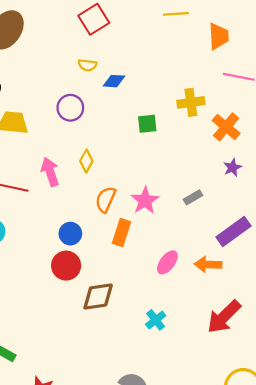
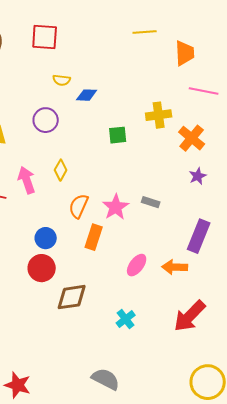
red square: (94, 19) -> (45, 37), moved, turned 36
gray rectangle: (193, 197) -> (151, 202), moved, turned 48
purple rectangle: (234, 231) -> (199, 236), turned -32

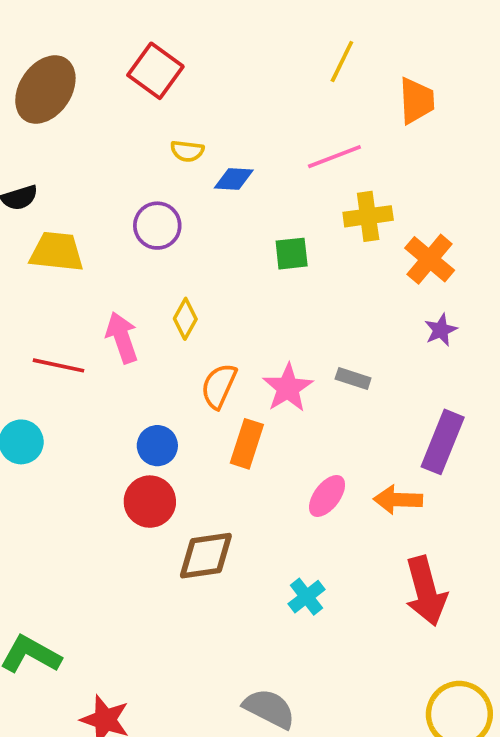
yellow line: (145, 32) -> (342, 62), turned -60
red square: (45, 37) -> (155, 71), turned 32
pink line: (204, 91) -> (334, 157), moved, turned -32
red arrow: (190, 316) -> (426, 591), turned -60

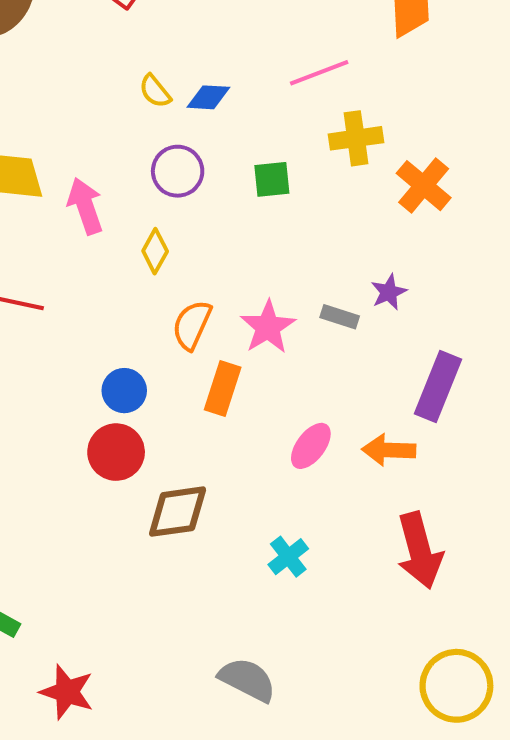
yellow semicircle: (187, 151) -> (155, 91), moved, turned 44
purple circle: (157, 226) -> (178, 171), moved
purple star: (441, 330) -> (389, 292), moved
pink arrow: (122, 337) -> (85, 206), moved

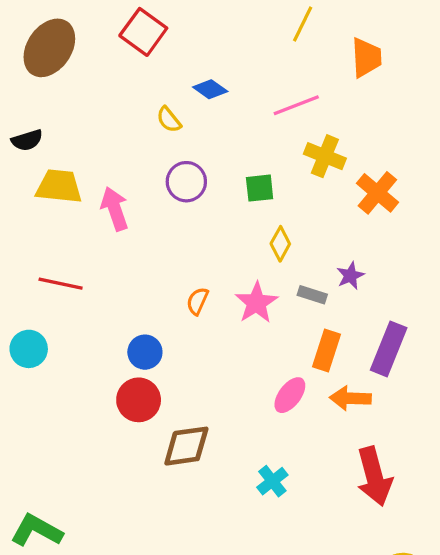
blue diamond: (208, 97) -> (210, 89), moved, turned 32
yellow cross: (356, 138) -> (325, 156), turned 30
yellow diamond: (155, 251) -> (280, 244), moved
orange semicircle: (192, 325) -> (197, 301), size x0.7
orange rectangle: (223, 388) -> (327, 350), moved

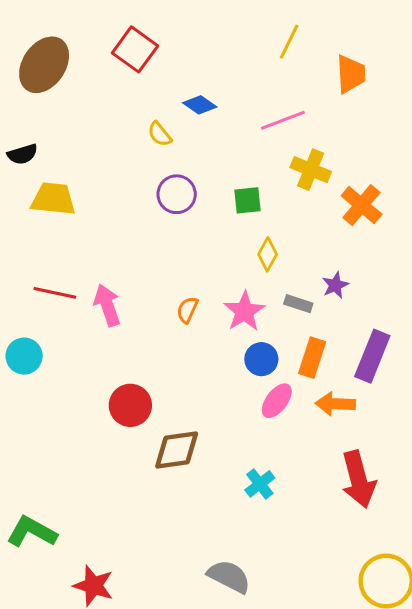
pink arrow: (115, 209) -> (107, 305), moved
blue circle: (145, 352) -> (261, 359), moved

